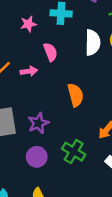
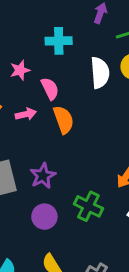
pink star: (28, 24) -> (20, 70), moved
orange semicircle: (76, 95) -> (64, 120), moved

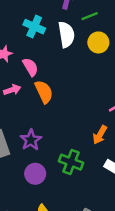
cyan cross: (59, 41) -> (34, 27), turned 30
white semicircle: (100, 73) -> (66, 35), moved

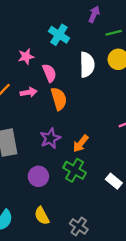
white semicircle: (66, 35) -> (87, 65), moved
orange arrow: (100, 135) -> (81, 144), moved
purple star: (31, 140) -> (50, 138), moved

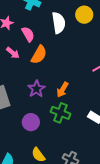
pink arrow: (29, 92) -> (13, 53), turned 56
orange semicircle: (59, 99) -> (39, 55), turned 54

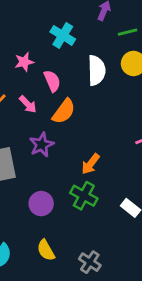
purple star: (36, 89) -> (42, 145), moved

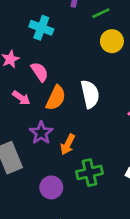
white semicircle: (96, 70) -> (90, 94), moved
orange arrow: (91, 164) -> (68, 144), moved
green cross: (84, 196) -> (89, 173), turned -30

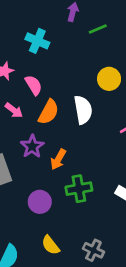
yellow circle: (112, 41) -> (109, 79), moved

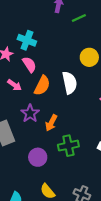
cyan cross: (37, 41) -> (27, 40), moved

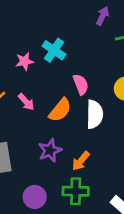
pink semicircle: (29, 64) -> (81, 84), moved
purple star: (30, 113) -> (50, 150), moved
orange arrow: (51, 123) -> (81, 161), moved

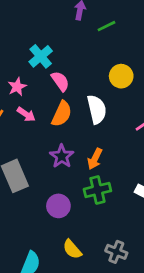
cyan cross: (54, 50) -> (41, 56), turned 30
pink star: (24, 61) -> (17, 87), moved
pink semicircle: (81, 84) -> (60, 81), moved

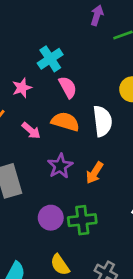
pink arrow: (26, 114) -> (31, 131), moved
orange semicircle: (62, 114) -> (65, 122), turned -105
green cross: (97, 190) -> (82, 220), moved

